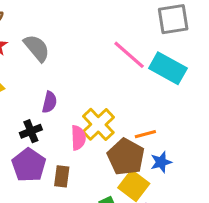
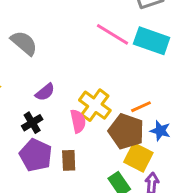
purple semicircle: (50, 102) -> (45, 92), turned 48
blue star: (161, 162) -> (160, 131), turned -30

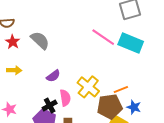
pink semicircle: (78, 121) -> (65, 98), moved
black cross: (32, 123) -> (50, 105), moved
brown pentagon: (126, 131) -> (110, 107), turned -30

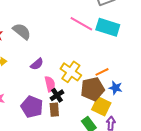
black cross: (50, 105) -> (57, 95), moved

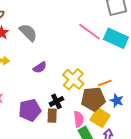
pink semicircle: (50, 84) -> (79, 119), moved
purple pentagon: (32, 107) -> (30, 110), turned 30

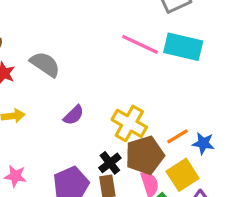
orange line: (105, 83) -> (177, 136), moved
brown pentagon: (93, 99) -> (145, 155), moved
yellow square: (100, 118) -> (183, 175), turned 36

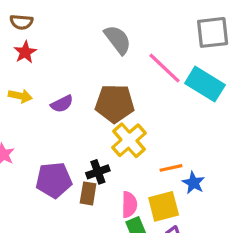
gray semicircle: (45, 64) -> (118, 40), moved
purple semicircle: (74, 115) -> (62, 104), moved
brown pentagon: (145, 155) -> (115, 103), moved

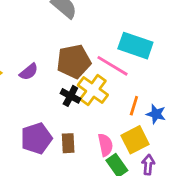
pink line: (164, 68) -> (113, 66), moved
cyan rectangle: (205, 84) -> (135, 46), moved
orange line: (171, 168) -> (134, 106), turned -48
black cross: (98, 172) -> (70, 96), moved, turned -30

